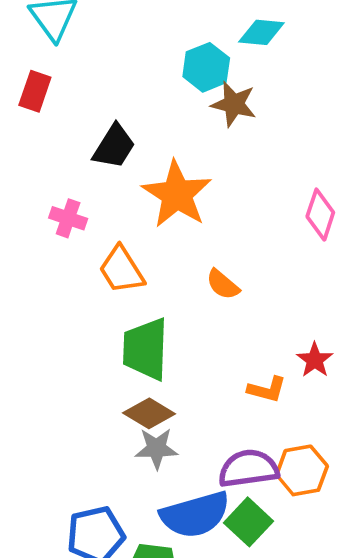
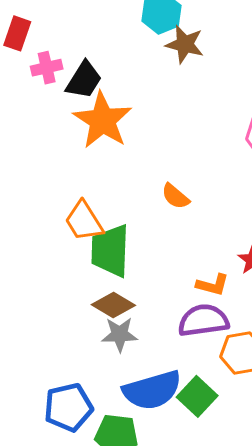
orange star: (177, 194) -> (103, 120), moved
pink cross: (68, 218) -> (47, 68), moved, turned -32
orange trapezoid: (121, 270) -> (84, 221), moved
purple semicircle: (249, 469) -> (203, 320), moved

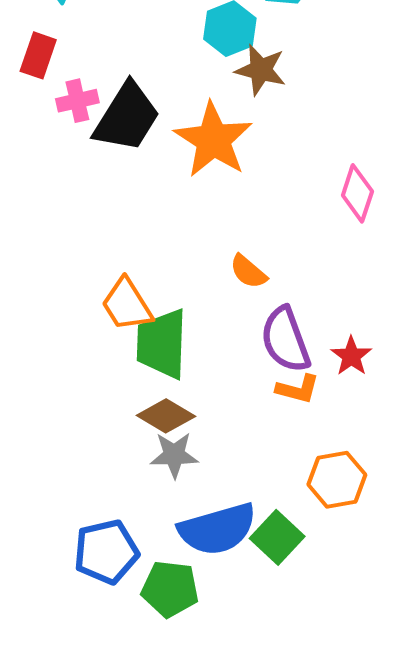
black trapezoid: (84, 80) -> (127, 117), size x1.4
orange star: (103, 120) -> (213, 140), moved
purple semicircle: (203, 320) -> (285, 340), moved, turned -102

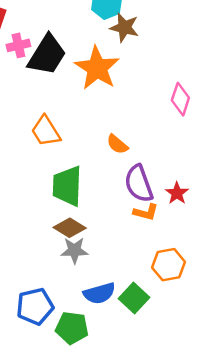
orange trapezoid: (127, 305) -> (46, 131), moved
blue semicircle: (217, 529) -> (99, 293), size x0.7

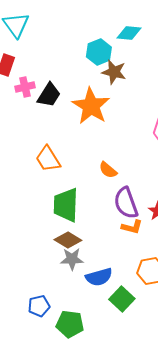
black trapezoid: (47, 55) -> (49, 95), size x0.7
blue semicircle: (99, 293) -> (99, 277), moved
blue pentagon: (35, 306) -> (39, 306), size x0.7

